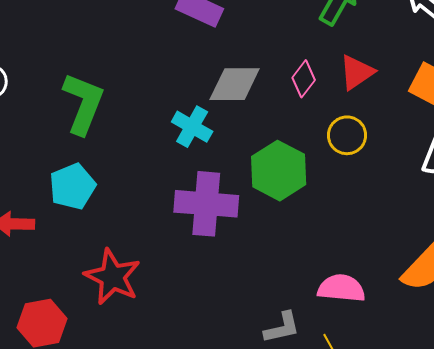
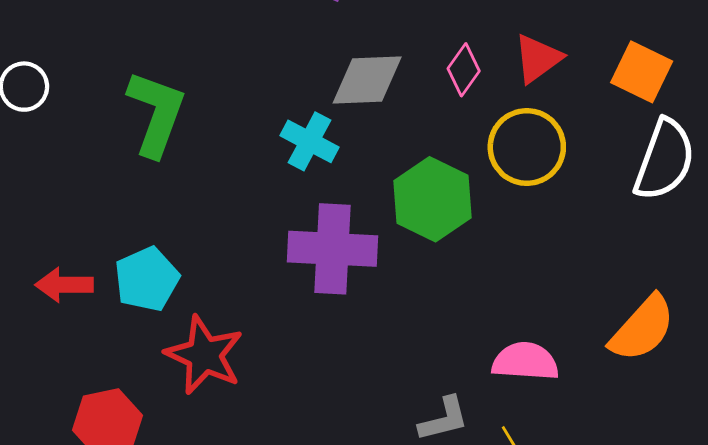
yellow circle: (347, 135) -> (527, 147), size x1.4
cyan pentagon: (72, 186) -> (147, 279), moved

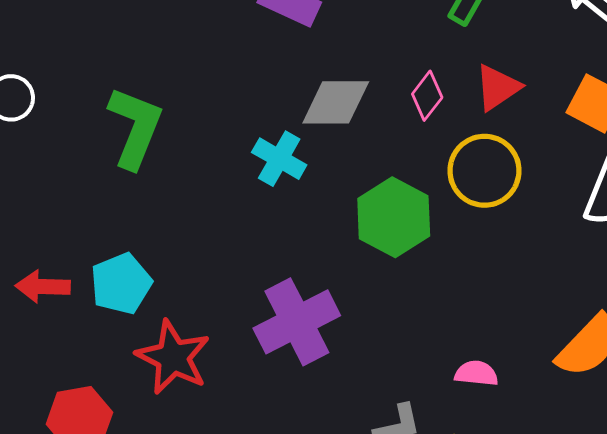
purple cross: (333, 249) -> (297, 322), moved, turned -32
pink semicircle: (525, 361) -> (476, 373), size x0.7

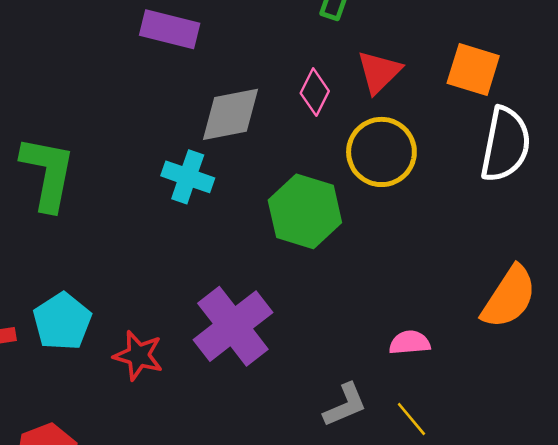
red star: (173, 357) -> (138, 355), moved, size x0.7

